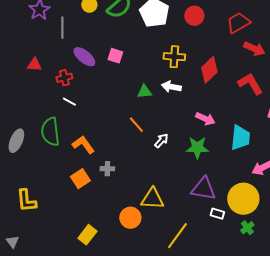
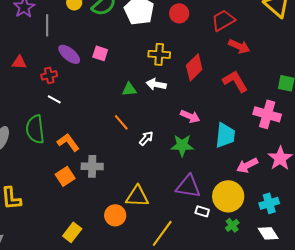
gray cross: (107, 169) -> (92, 166), size x1.5

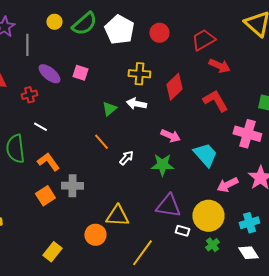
green triangle: (129, 89) -> (109, 109), turned -35
white line: (54, 99) -> (40, 127), moved
cyan trapezoid: (225, 135) -> (205, 155), turned -48

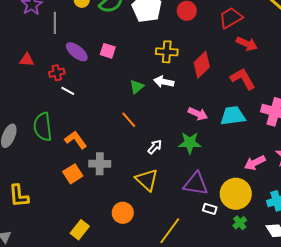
white line: (40, 127) -> (68, 91), moved
cyan trapezoid: (205, 155) -> (233, 116), moved, turned -56
white arrow: (126, 158) -> (155, 147), moved
yellow triangle: (117, 216) -> (147, 180), moved, turned 40

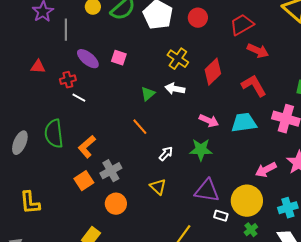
yellow cross: (167, 52) -> (178, 59), turned 30
orange L-shape: (76, 140) -> (87, 147), turned -95
gray cross: (100, 164) -> (111, 171), turned -30
yellow triangle: (147, 180) -> (158, 187), size x0.7
orange circle: (123, 213) -> (116, 204), moved

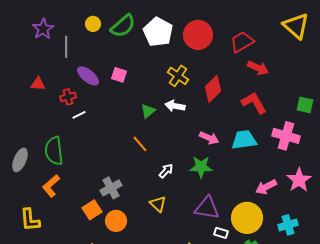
red circle: (198, 18) -> (198, 35), size x1.5
white line: (79, 98) -> (79, 115), turned -56
orange L-shape: (87, 147) -> (51, 186), moved
orange square: (84, 181) -> (92, 210), moved

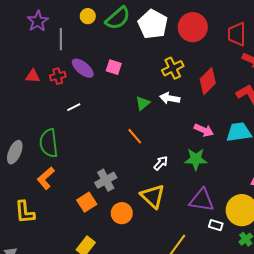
red trapezoid: (242, 42) -> (237, 34), turned -60
yellow cross: (178, 76) -> (173, 68), turned 30
red cross: (68, 97) -> (58, 76), moved
yellow triangle: (158, 204) -> (153, 196), size x1.5
orange circle: (116, 221) -> (122, 213), moved

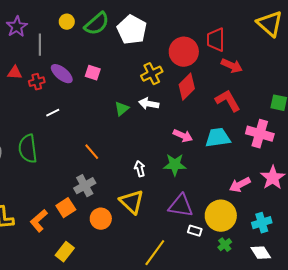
red circle: (193, 27) -> (184, 52), moved
red triangle: (33, 76) -> (15, 73), moved
orange line: (135, 136) -> (92, 152), moved
white arrow: (161, 163) -> (140, 169), turned -56
orange L-shape: (46, 178) -> (39, 221), moved

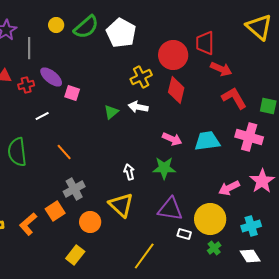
pink square: (93, 73) -> (72, 93), moved
red diamond: (187, 87) -> (176, 90), turned -32
red L-shape: (228, 101) -> (234, 98), moved
orange line: (92, 152) -> (64, 152), moved
yellow rectangle: (65, 252) -> (75, 255), moved

